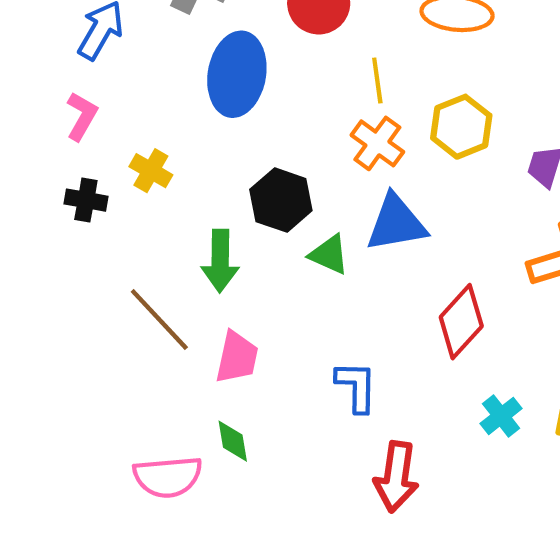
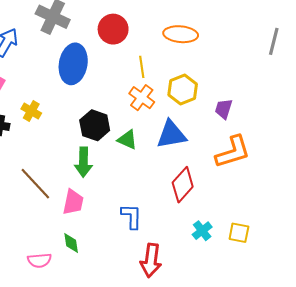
blue triangle: (396, 223) -> (171, 134), moved
green triangle: (329, 255) -> (127, 140), moved
green arrow: (220, 261) -> (83, 162), moved
pink semicircle: (168, 477) -> (39, 260), size x0.7

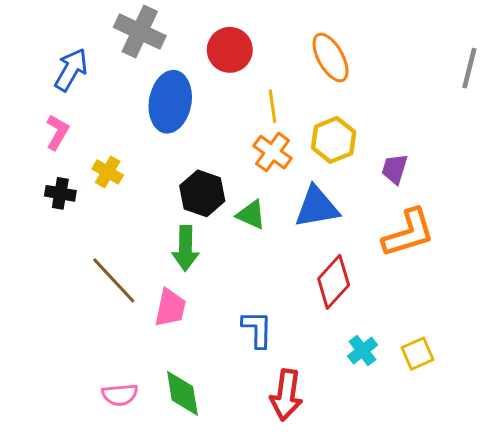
orange ellipse: (181, 34) -> (331, 57), turned 56
yellow square: (239, 233) -> (418, 354), turned -35
green diamond: (71, 243) -> (182, 393), moved, size x1.5

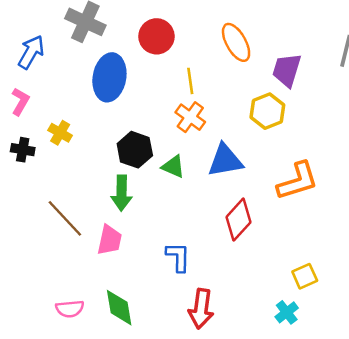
yellow hexagon: (334, 140) -> (267, 111), moved
purple trapezoid: (395, 169) -> (287, 70), moved, size x1.4
cyan cross: (363, 351) -> (287, 312), moved

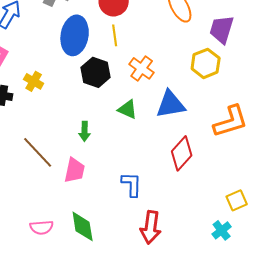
yellow line: (190, 81) -> (115, 35), moved
black hexagon: (135, 150) -> (96, 72), moved
green arrow: (122, 193) -> (85, 131), size x0.7

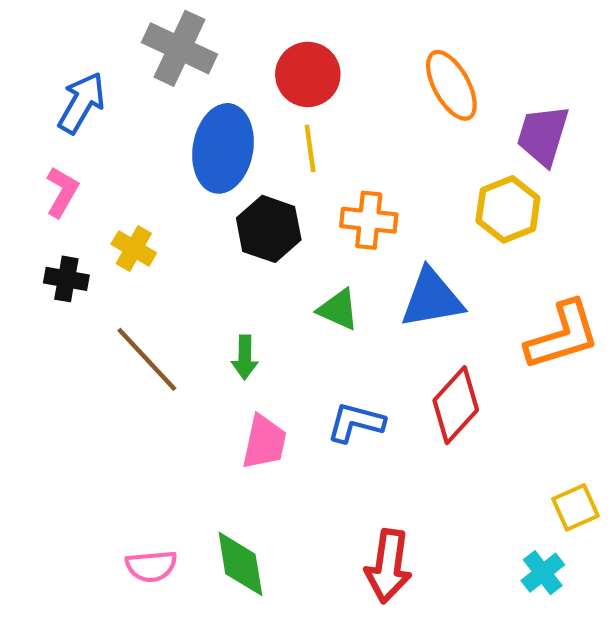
orange cross: (142, 68) -> (369, 220), turned -30
brown line: (38, 152) -> (147, 359), moved
pink trapezoid: (75, 170) -> (264, 442), moved
blue L-shape: (132, 184) -> (356, 423), moved, turned -76

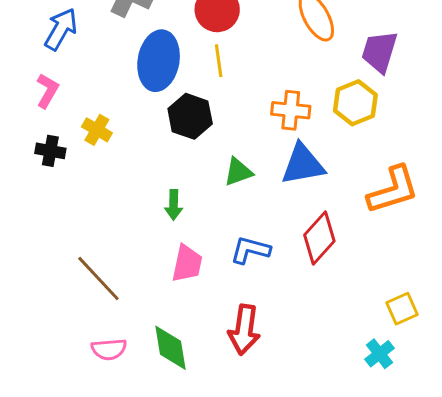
orange cross: (369, 220) -> (291, 110), moved
green triangle: (338, 309) -> (238, 172), turned -44
brown line: (147, 359) -> (98, 279), moved
red arrow: (388, 566) -> (244, 330), moved

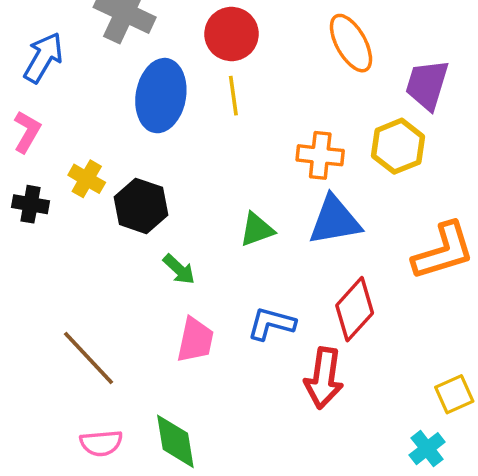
black hexagon: (190, 116) -> (141, 206), moved
green arrow: (174, 205) -> (179, 269), turned -48
red arrow: (244, 330) -> (324, 378), moved

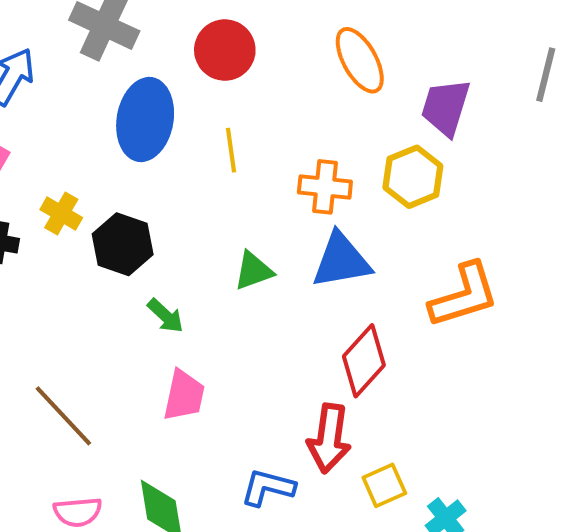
yellow line: (233, 96) -> (231, 150), moved
blue L-shape: (271, 324) -> (268, 487), moved
yellow square: (454, 394) -> (384, 485), moved

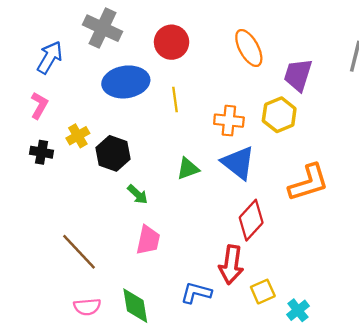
blue ellipse: (145, 120) -> (126, 82), turned 72
yellow cross: (61, 214) -> (78, 136), turned 30
blue triangle: (341, 261) -> (238, 163), turned 48

